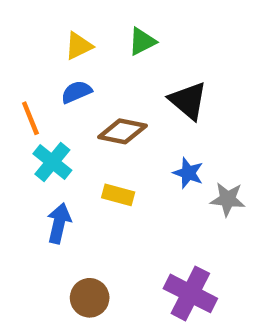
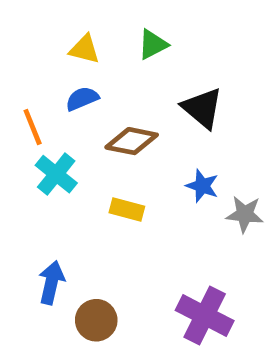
yellow triangle: (79, 46) -> (84, 49), turned 40
blue arrow: (59, 223) -> (51, 283), moved

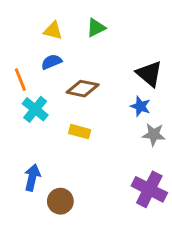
black triangle: (202, 108) -> (149, 74), moved
blue star: (202, 186) -> (140, 106), moved
purple cross: (205, 316) -> (149, 189), moved

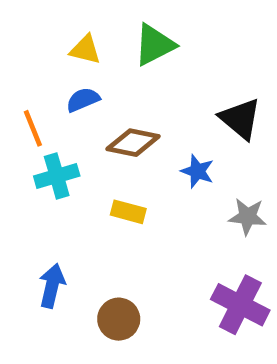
green triangle: (96, 28) -> (154, 45), size x1.4
blue star: (140, 106) -> (197, 171), moved
cyan cross: (35, 109) -> (57, 176), turned 35
brown circle: (60, 201) -> (119, 319), moved

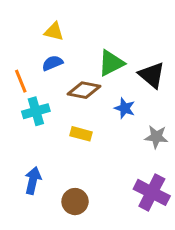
green triangle: (154, 45) -> (111, 63), moved

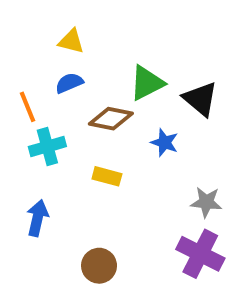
gray star: (156, 137) -> (206, 202), moved
blue arrow: (33, 180) -> (37, 218), moved

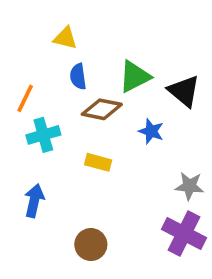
blue semicircle: (69, 83) -> (78, 76), moved, turned -75
orange line: (28, 107) -> (25, 98), turned 48

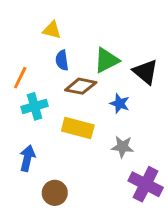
yellow rectangle: (98, 162) -> (78, 128), size x1.5
gray star: (189, 186) -> (122, 147), moved
brown circle: (91, 245) -> (55, 193), moved

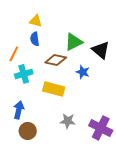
blue semicircle: (62, 60) -> (35, 39), moved
gray star: (122, 147) -> (68, 121), moved
brown circle: (55, 193) -> (28, 131), moved

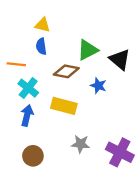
orange line: (14, 54) -> (16, 64), turned 70
cyan cross: (24, 74) -> (28, 88), turned -36
blue arrow: (19, 110) -> (27, 115), moved

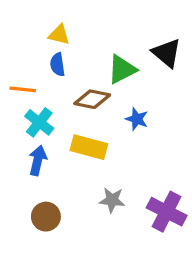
black triangle: (120, 59) -> (167, 53), moved

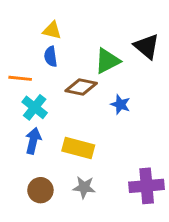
yellow rectangle: (89, 147) -> (78, 148), moved
gray star: (112, 200) -> (84, 187), moved
purple cross: (167, 212) -> (147, 186), turned -32

